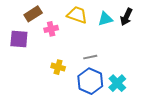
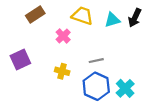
pink cross: (51, 29) -> (63, 36), moved, turned -32
purple square: (19, 39) -> (20, 59), moved, turned -30

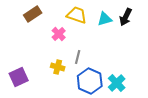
purple square: (20, 59) -> (19, 77), moved
gray line: (96, 61) -> (78, 57), moved, turned -64

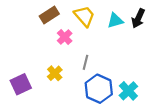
brown rectangle: (33, 14) -> (49, 15), moved
yellow trapezoid: (77, 15) -> (84, 16), turned 30
yellow cross: (58, 67) -> (55, 73), moved, turned 32

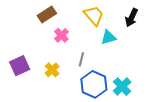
yellow trapezoid: (84, 16) -> (94, 15), moved
cyan triangle: (115, 21) -> (108, 37), moved
purple square: (21, 84) -> (20, 66), moved

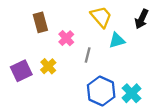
brown rectangle: (47, 14) -> (40, 22), moved, turned -72
gray line: (81, 59) -> (88, 55), moved
yellow cross: (52, 70) -> (48, 66), moved

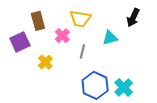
yellow trapezoid: (101, 17) -> (80, 19), moved, turned 140
purple square: (21, 71) -> (20, 42), moved

